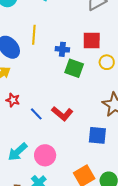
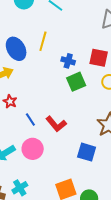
green square: (74, 68) -> (76, 82), turned 36
pink circle: (45, 155) -> (33, 149), moved

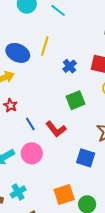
blue ellipse: (16, 49) -> (18, 53), turned -35
blue cross: (68, 61) -> (70, 66), turned 32
green square: (76, 82) -> (76, 100), moved

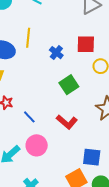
red L-shape: (56, 129) -> (67, 122), moved
blue square: (86, 158) -> (92, 157), moved

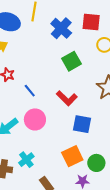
blue cross: (56, 53) -> (61, 28), size x1.5
blue square: (92, 157) -> (82, 124), moved

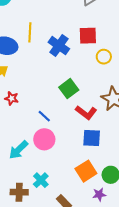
green square: (71, 61) -> (69, 89), moved
blue line: (30, 91) -> (44, 116), moved
red L-shape: (67, 98) -> (86, 112), moved

